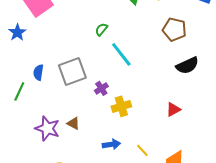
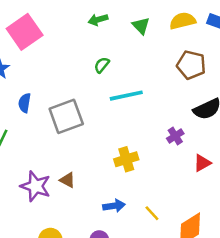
cyan line: (121, 54) -> (126, 96), turned -64
blue semicircle: (38, 72) -> (25, 103), moved
purple cross: (101, 88) -> (175, 136), moved
red triangle: (173, 109) -> (202, 163), moved

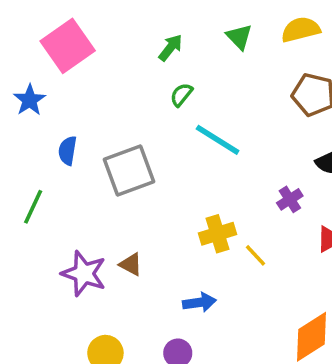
green arrow: (98, 20) -> (171, 48), moved, turned 144
cyan line: (126, 96) -> (218, 140), turned 44
yellow line: (152, 213) -> (255, 255), moved

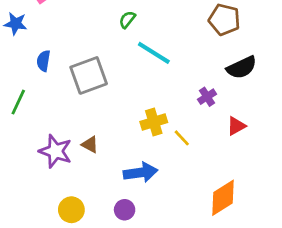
blue star: (30, 100) -> (16, 24), turned -30
blue arrow: (199, 302) -> (141, 173), size x1.4

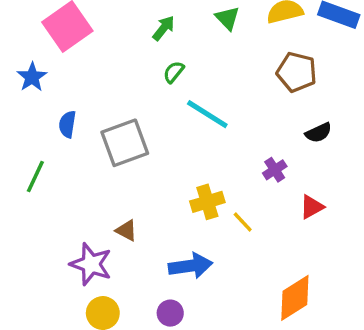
blue star: (16, 24) -> (32, 77), turned 30
black semicircle: (242, 67) -> (319, 133), size x0.7
purple star: (55, 151) -> (91, 264), moved

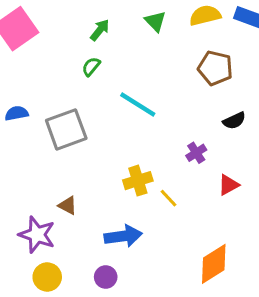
green semicircle: (174, 72) -> (91, 67), moved
blue semicircle: (67, 124) -> (17, 113), turned 70

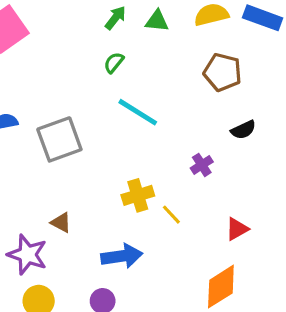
green triangle: (155, 21) -> (157, 21), turned -40
green arrow: (100, 30) -> (115, 18), moved
green semicircle: (91, 67) -> (114, 63), moved
red triangle: (228, 185) -> (237, 229), moved

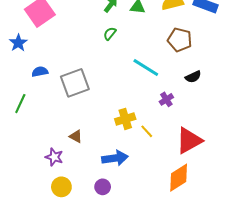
cyan line: (138, 112) -> (146, 68), moved
red triangle: (237, 229) -> (189, 141), size x1.8
purple star: (27, 255) -> (54, 157), size x0.7

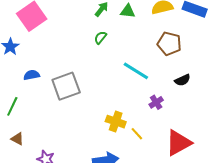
yellow cross: (125, 119) -> (116, 122), turned 36
brown triangle: (76, 136) -> (17, 139), moved

